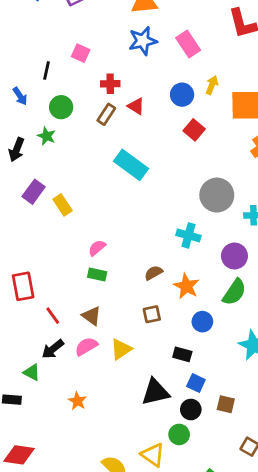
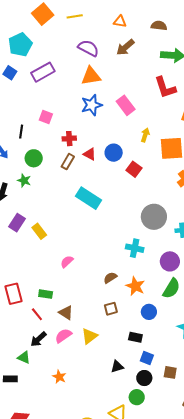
blue circle: (182, 95) -> (114, 153), moved
green rectangle: (97, 275) -> (46, 294), moved
black triangle: (155, 392) -> (117, 367), size x0.6

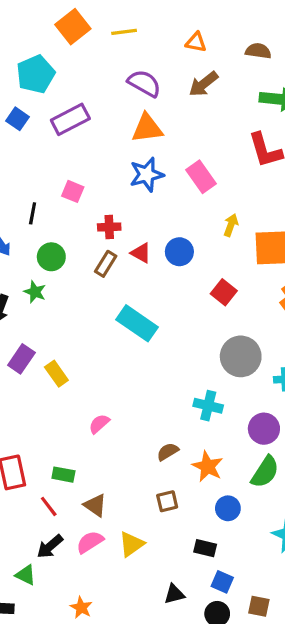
red square: (134, 169) -> (224, 292), moved

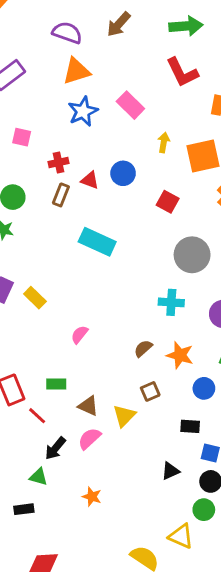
red line: (49, 506) -> (37, 416), moved
yellow triangle: (132, 544) -> (124, 416), moved

